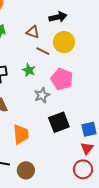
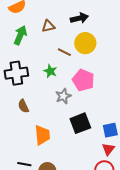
brown triangle: (33, 32) -> (48, 26), moved, turned -32

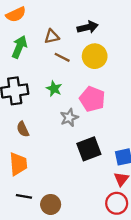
brown line: (64, 52) -> (62, 57), moved
orange trapezoid: (42, 135) -> (18, 164), moved

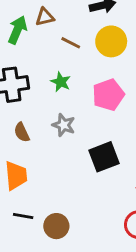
brown triangle: (52, 36) -> (45, 17), moved
pink pentagon: (92, 99) -> (108, 95), turned 30
gray star: (69, 118) -> (64, 125), moved, turned -30

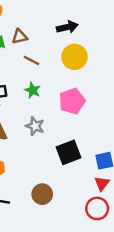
brown line: (71, 43) -> (31, 60), moved
brown circle: (56, 226) -> (42, 194), moved

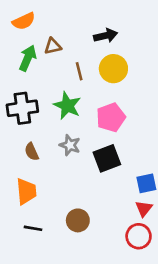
brown line: (31, 60) -> (79, 71), moved, turned 49
green star: (33, 90) -> (67, 106), size x1.5
black square: (68, 152) -> (107, 158), moved

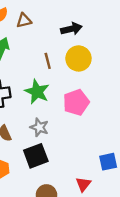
brown triangle: (53, 46) -> (24, 21), moved
black square: (107, 158) -> (36, 156), moved
red triangle: (144, 209) -> (83, 184), moved

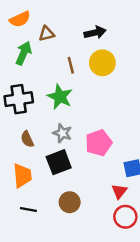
brown triangle: (24, 21) -> (47, 34), moved
pink pentagon: (76, 102) -> (99, 143), moved
red triangle: (83, 184) -> (119, 191), moved

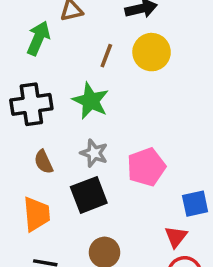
brown line: (71, 65) -> (106, 56), turned 35

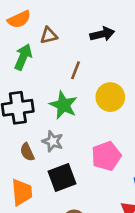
yellow circle: (152, 52) -> (110, 97), moved
gray star: (94, 153) -> (53, 141), moved

